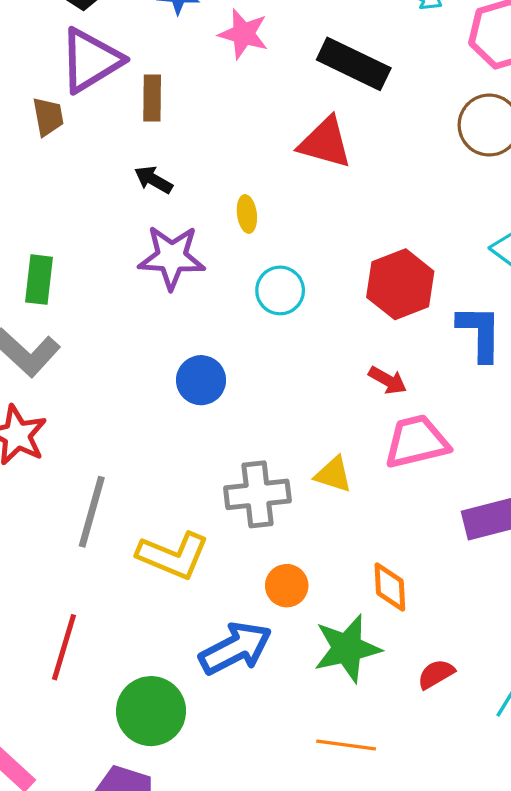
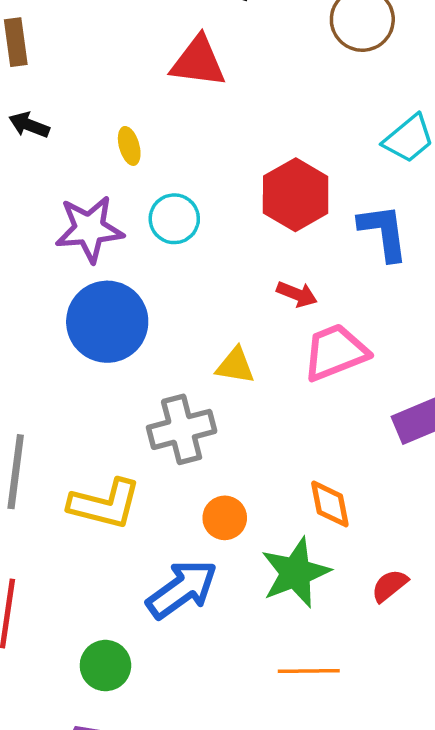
purple star: (172, 257) -> (89, 229), moved
blue circle: (201, 380) -> (107, 322), size x1.6
yellow triangle: (333, 474) -> (235, 366), moved
green circle: (151, 711) -> (105, 666), size x0.7

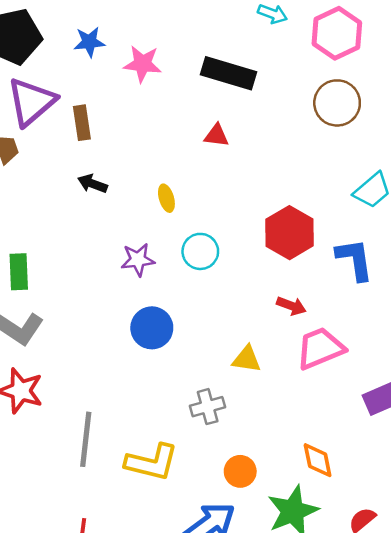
red triangle: (198, 62) -> (216, 135), size x0.6
purple star: (89, 229) -> (138, 260), size x0.7
blue circle: (107, 322) -> (152, 328), size x0.7
gray cross: (182, 429) -> (208, 407), size x0.7

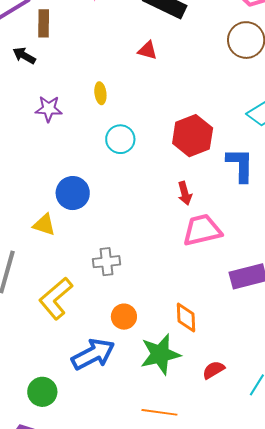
black arrow: (93, 184) -> (24, 56), moved
purple star: (138, 260) -> (49, 109), moved
red arrow: (291, 306) -> (185, 193), turned 45
yellow triangle: (247, 359) -> (44, 225), moved
yellow L-shape: (152, 462) -> (56, 298), turned 117

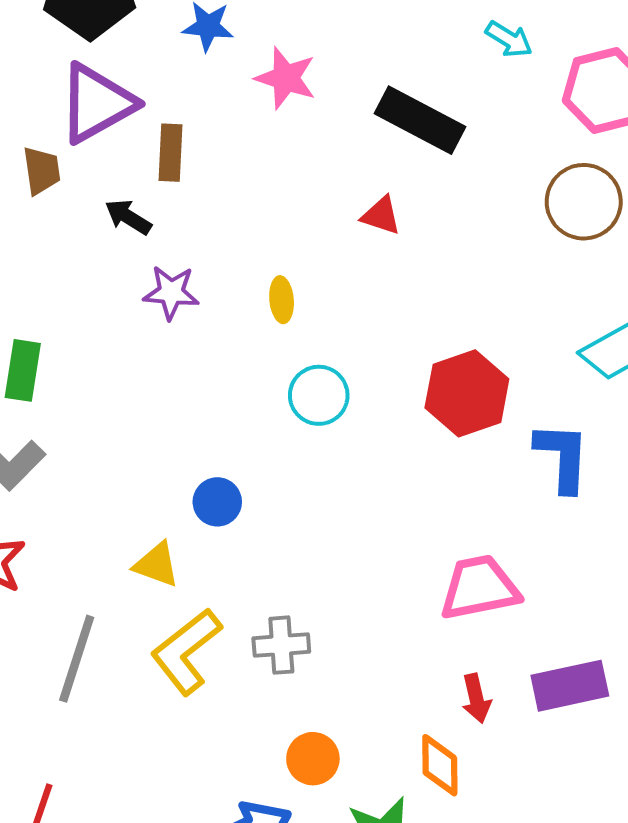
purple star: (49, 109) -> (171, 292), moved
blue circle: (73, 193) -> (217, 502), size x0.7
red arrow: (185, 193) -> (476, 698), moved
yellow L-shape: (56, 298) -> (186, 651), moved

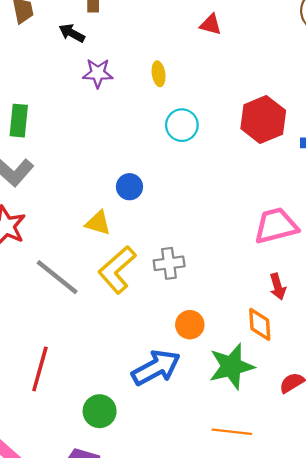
gray line: (77, 659) -> (57, 277), turned -66

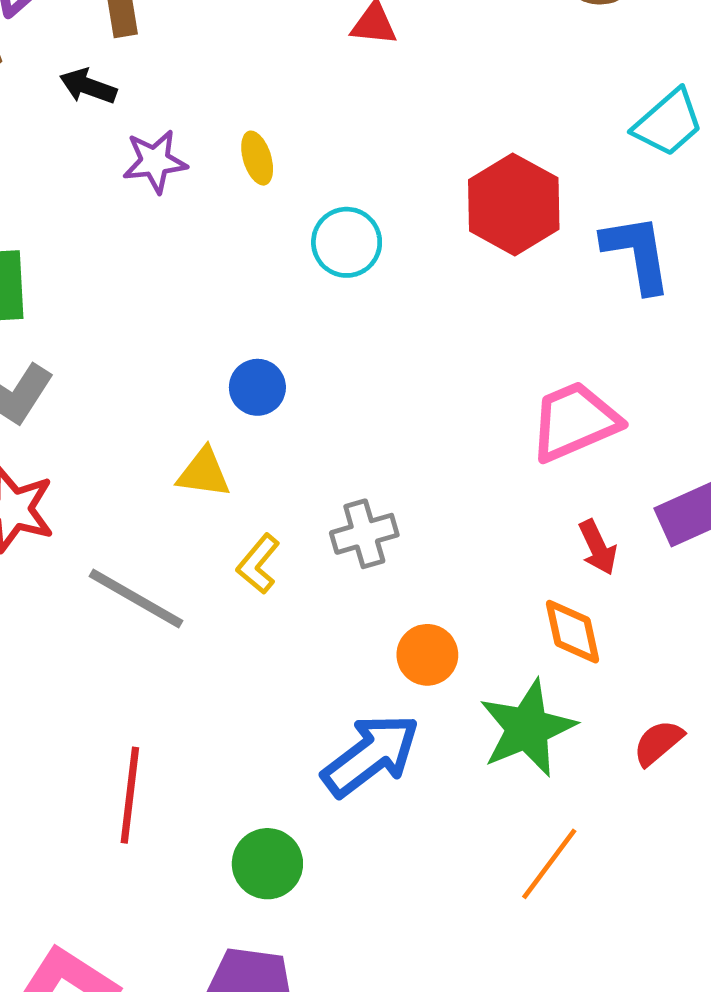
yellow ellipse: (159, 74) -> (257, 158), moved
yellow L-shape: (117, 270) -> (258, 564), size x0.6
orange line: (232, 432) -> (549, 864), turned -51

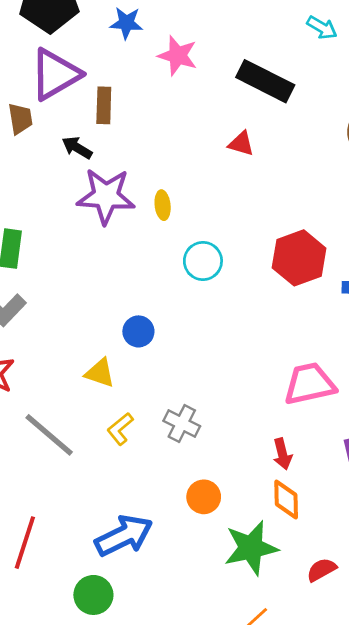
purple star: (155, 161) -> (106, 196), size x1.6
gray cross: (364, 534) -> (182, 424), turned 32
red arrow: (598, 547) -> (282, 454), moved
blue arrow: (371, 755) -> (124, 536), moved

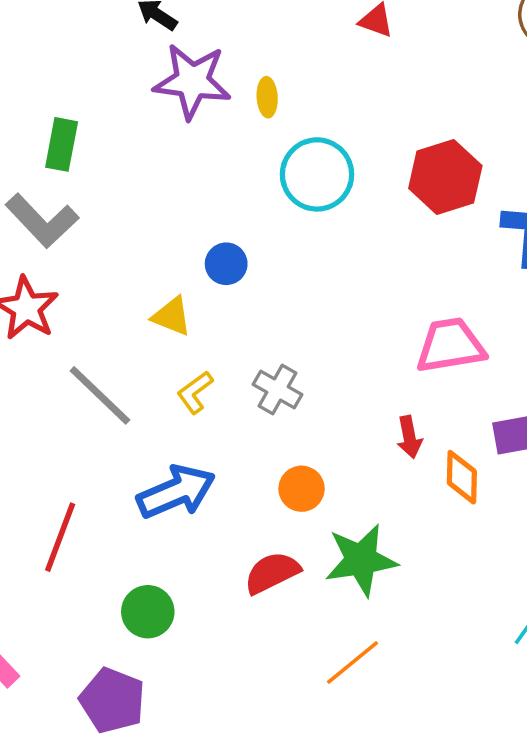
cyan circle: (203, 261) -> (317, 174), size x1.4
orange diamond: (286, 500) -> (462, 477), moved
blue arrow: (124, 536) -> (176, 492), moved
red semicircle: (322, 570) -> (272, 573), moved, size x1.4

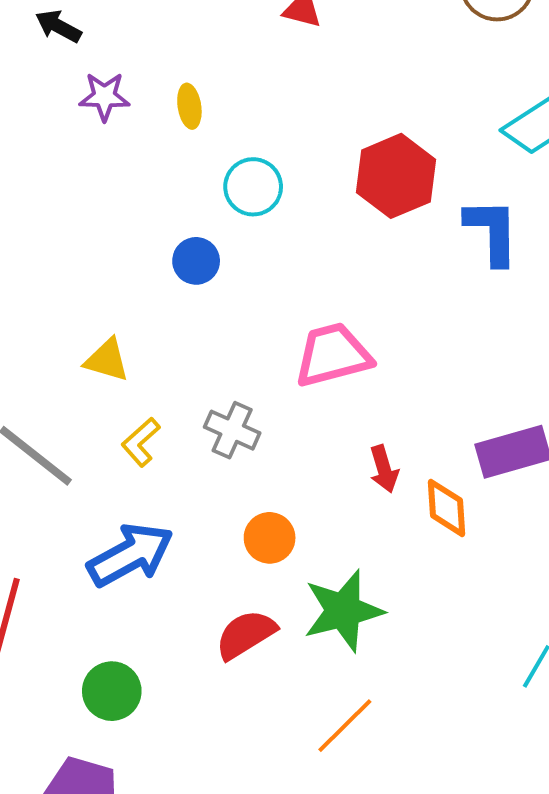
purple star: (192, 81) -> (104, 97), size x0.6
cyan circle: (317, 174) -> (253, 187), size x0.7
blue circle: (226, 264) -> (196, 261), moved
pink trapezoid: (450, 345) -> (333, 355), moved

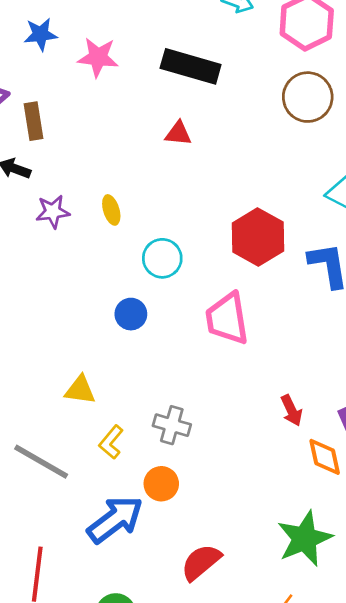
pink trapezoid: (333, 355) -> (227, 319), moved, turned -76
red arrow: (384, 469) -> (292, 410), moved
orange circle: (270, 538) -> (161, 484), moved
green star: (343, 611) -> (305, 539), moved

